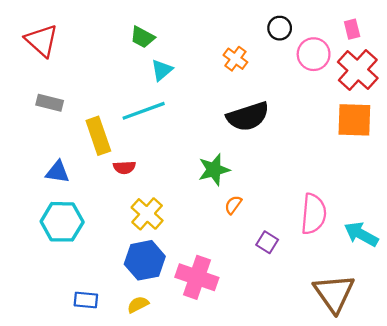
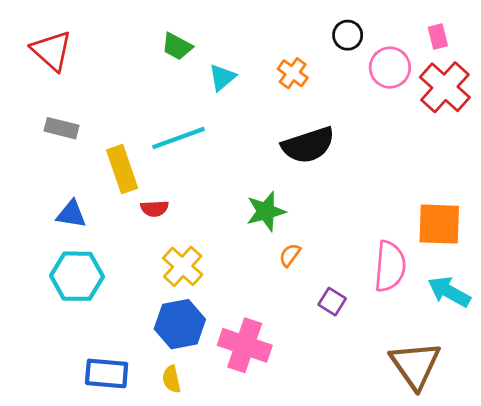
cyan triangle: (162, 70) -> (222, 77), moved
orange square: (354, 120) -> (439, 224), moved
blue rectangle: (86, 300) -> (107, 373), size x1.4
yellow semicircle: (138, 305) -> (171, 379), turned -75

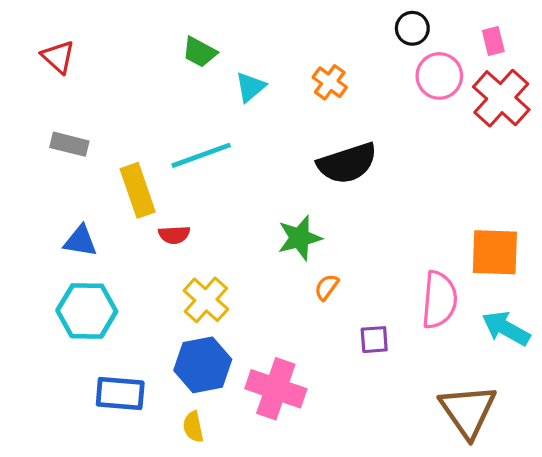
black circle: (348, 35) -> (412, 28), moved
red triangle: (52, 51) -> (58, 57), size x0.7
purple square: (332, 302) -> (374, 340), turned -36
blue rectangle: (107, 373) -> (120, 394), moved

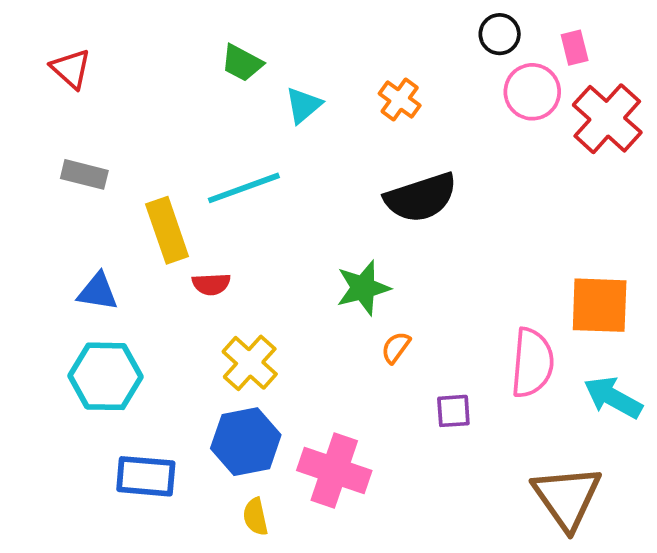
pink rectangle: (493, 41) -> (575, 48), moved
yellow semicircle: (193, 427) -> (255, 517), moved

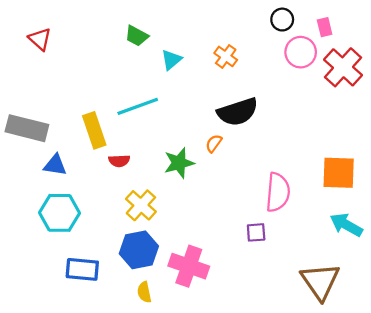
gray rectangle: (84, 174) -> (27, 128), moved, size x1.6
green star: (363, 288) -> (179, 163), moved
orange semicircle: (396, 347) -> (214, 143), moved
pink semicircle: (532, 363) -> (278, 192), moved

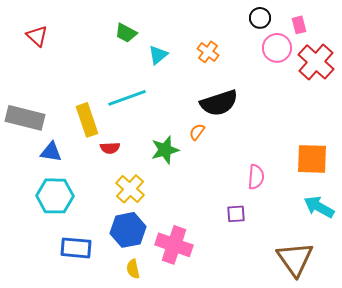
pink semicircle: (278, 192) -> (256, 177), size x0.7

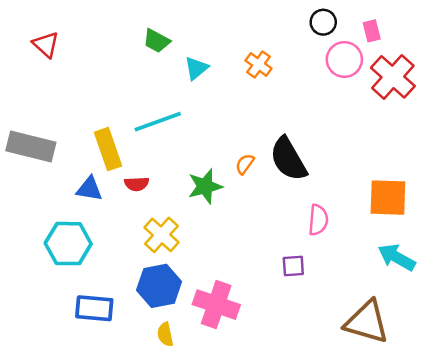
black semicircle: (219, 103) -> (288, 159), moved, turned 78
blue triangle: (51, 152) -> (89, 189), moved
brown triangle: (295, 259) -> (367, 322), turned -39

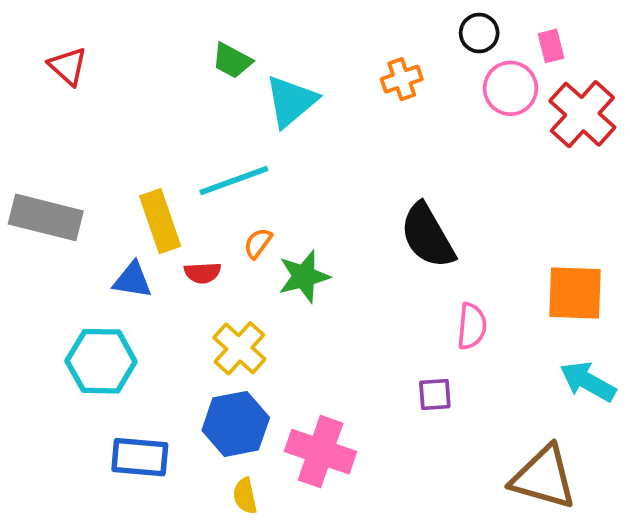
orange cross: (259, 64) -> (402, 79), moved, turned 35
cyan triangle: (196, 68) -> (291, 101), size x1.5
orange semicircle: (245, 164) -> (258, 243), moved

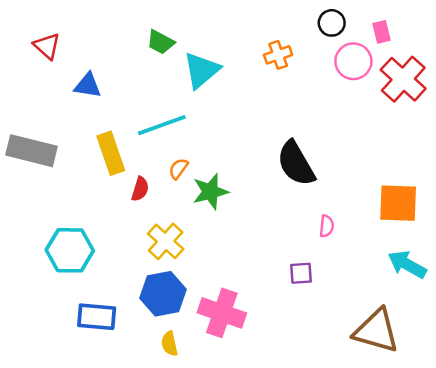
red semicircle: (203, 273) -> (140, 189), turned -70
blue triangle: (132, 280) -> (88, 86), moved
pink semicircle: (472, 326) -> (327, 226), size x0.7

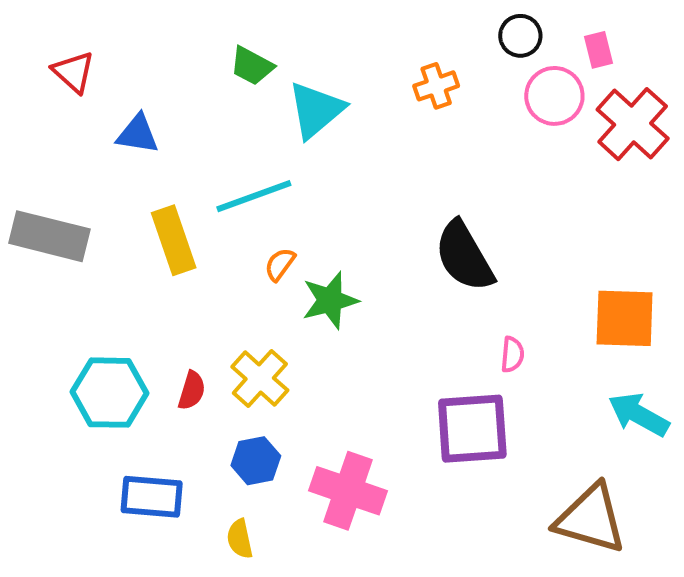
red semicircle: (140, 189) -> (192, 391), moved
purple square: (301, 273) -> (472, 429), size x2.0
blue hexagon: (163, 294) -> (256, 461), size x0.7
yellow semicircle: (169, 344) -> (240, 539), moved

